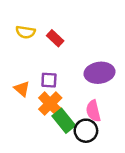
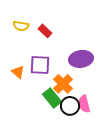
purple square: (49, 80) -> (40, 65), size x1.5
orange cross: (50, 104) -> (63, 84), moved
pink semicircle: (93, 111) -> (84, 104), moved

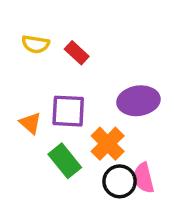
green rectangle: (52, 98) -> (65, 161), moved

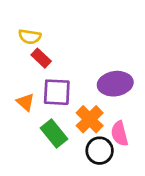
red rectangle: (77, 53) -> (41, 58), moved
pink semicircle: (144, 178) -> (120, 134), moved

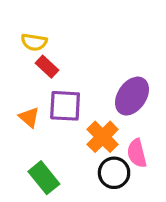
purple ellipse: (115, 84) -> (132, 96), turned -48
green rectangle: (54, 134) -> (44, 178), moved

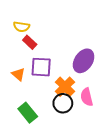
black circle: (114, 173) -> (63, 103), moved

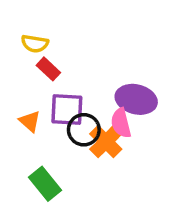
purple ellipse: (84, 61) -> (136, 99), turned 70
pink semicircle: (87, 97) -> (121, 123), moved
black circle: (63, 103) -> (84, 130), moved

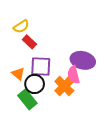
yellow semicircle: (35, 44) -> (21, 26), turned -42
black circle: (84, 130) -> (35, 84), moved
green rectangle: (45, 184) -> (27, 99), moved

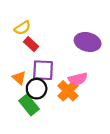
purple ellipse: (83, 60) -> (88, 42), moved
pink semicircle: (74, 75) -> (78, 79), turned -90

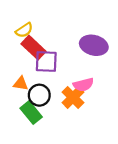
red rectangle: (31, 44) -> (33, 48), size x1.5
purple square: (43, 70) -> (46, 61), moved
orange triangle: (19, 78) -> (21, 84), turned -32

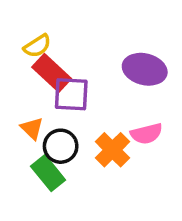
orange triangle: (21, 84) -> (32, 128), turned 35
pink semicircle: (83, 85) -> (146, 134), moved

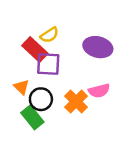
yellow semicircle: (37, 46) -> (49, 35), moved

